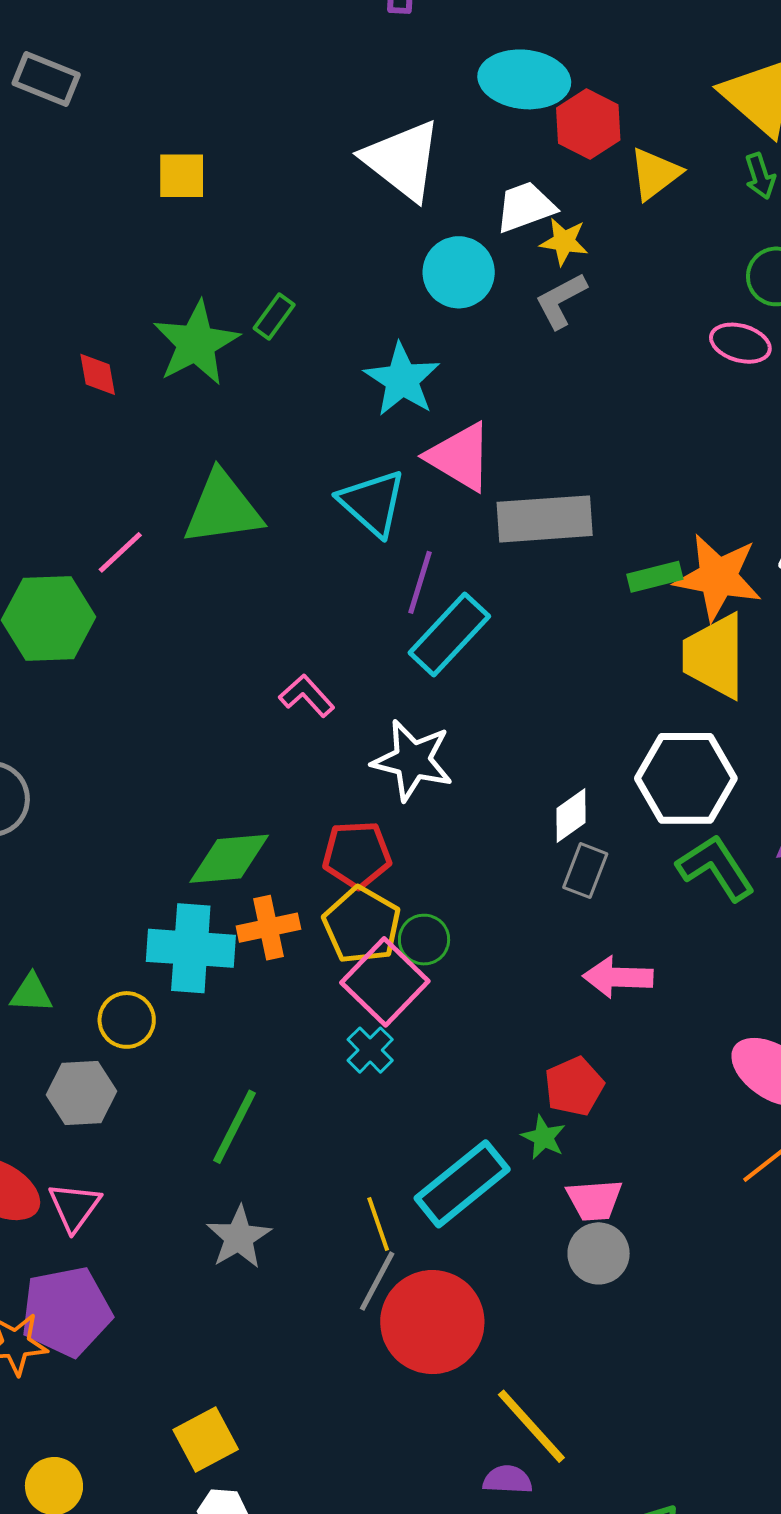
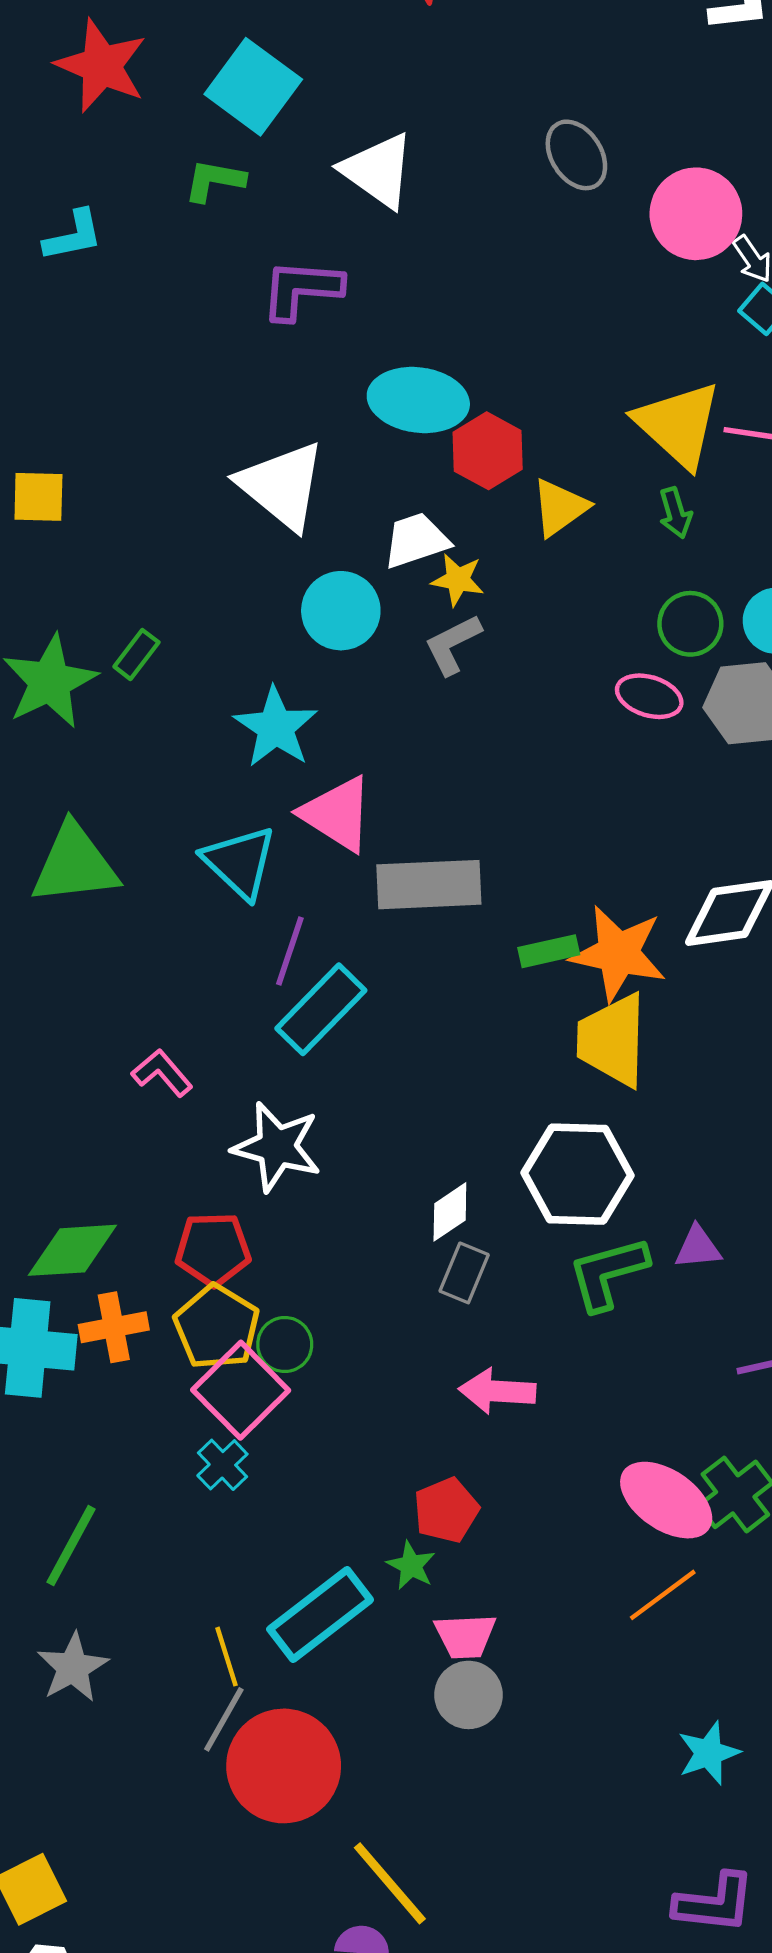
green L-shape: (716, 868) -> (608, 1273), turned -74

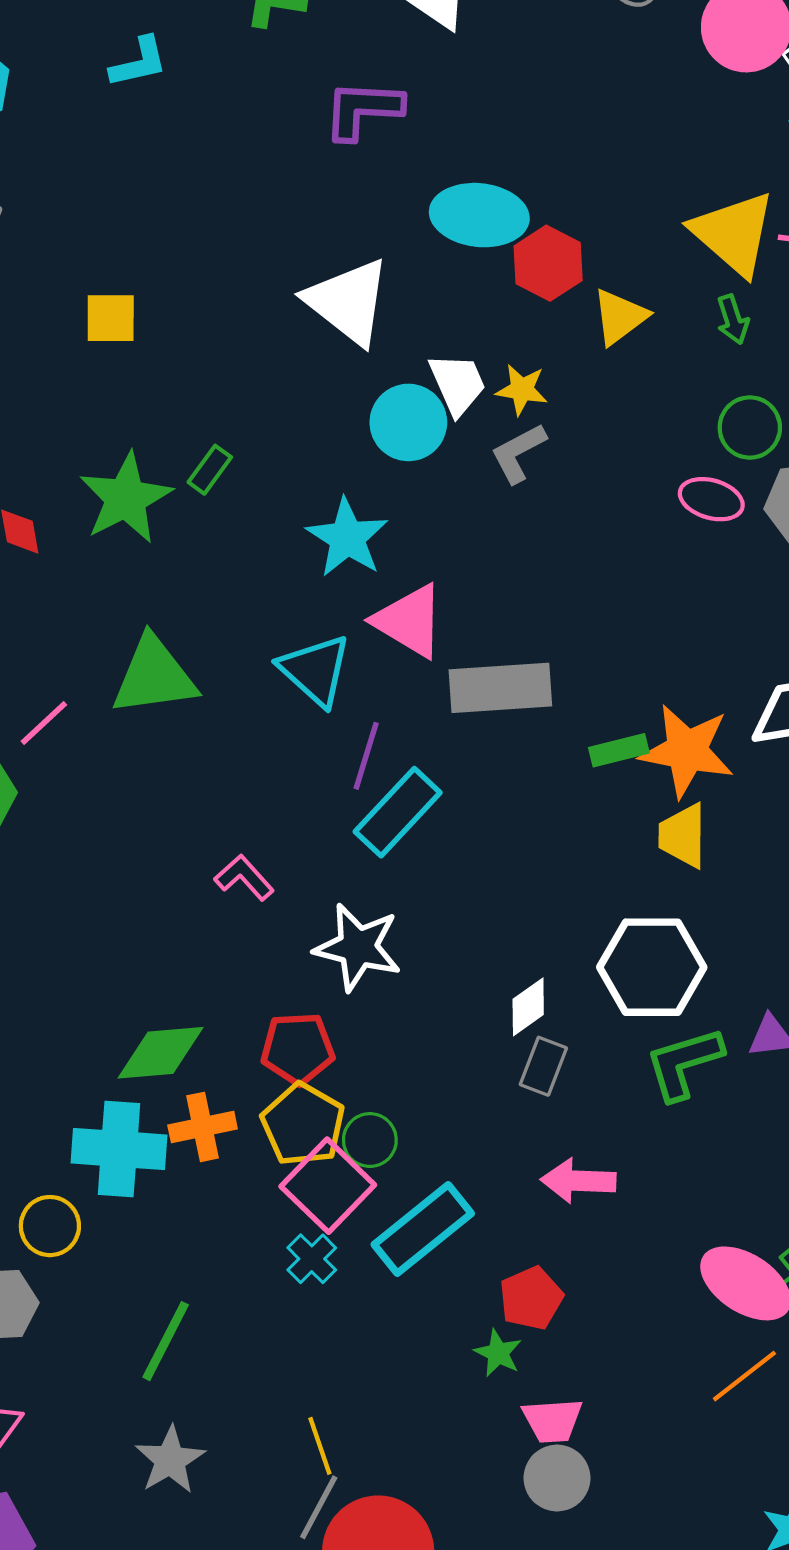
white trapezoid: (416, 540) -> (457, 384), moved, turned 86
yellow trapezoid: (612, 1040) -> (683, 836), size x0.7
cyan rectangle: (320, 1615) -> (423, 1229), moved

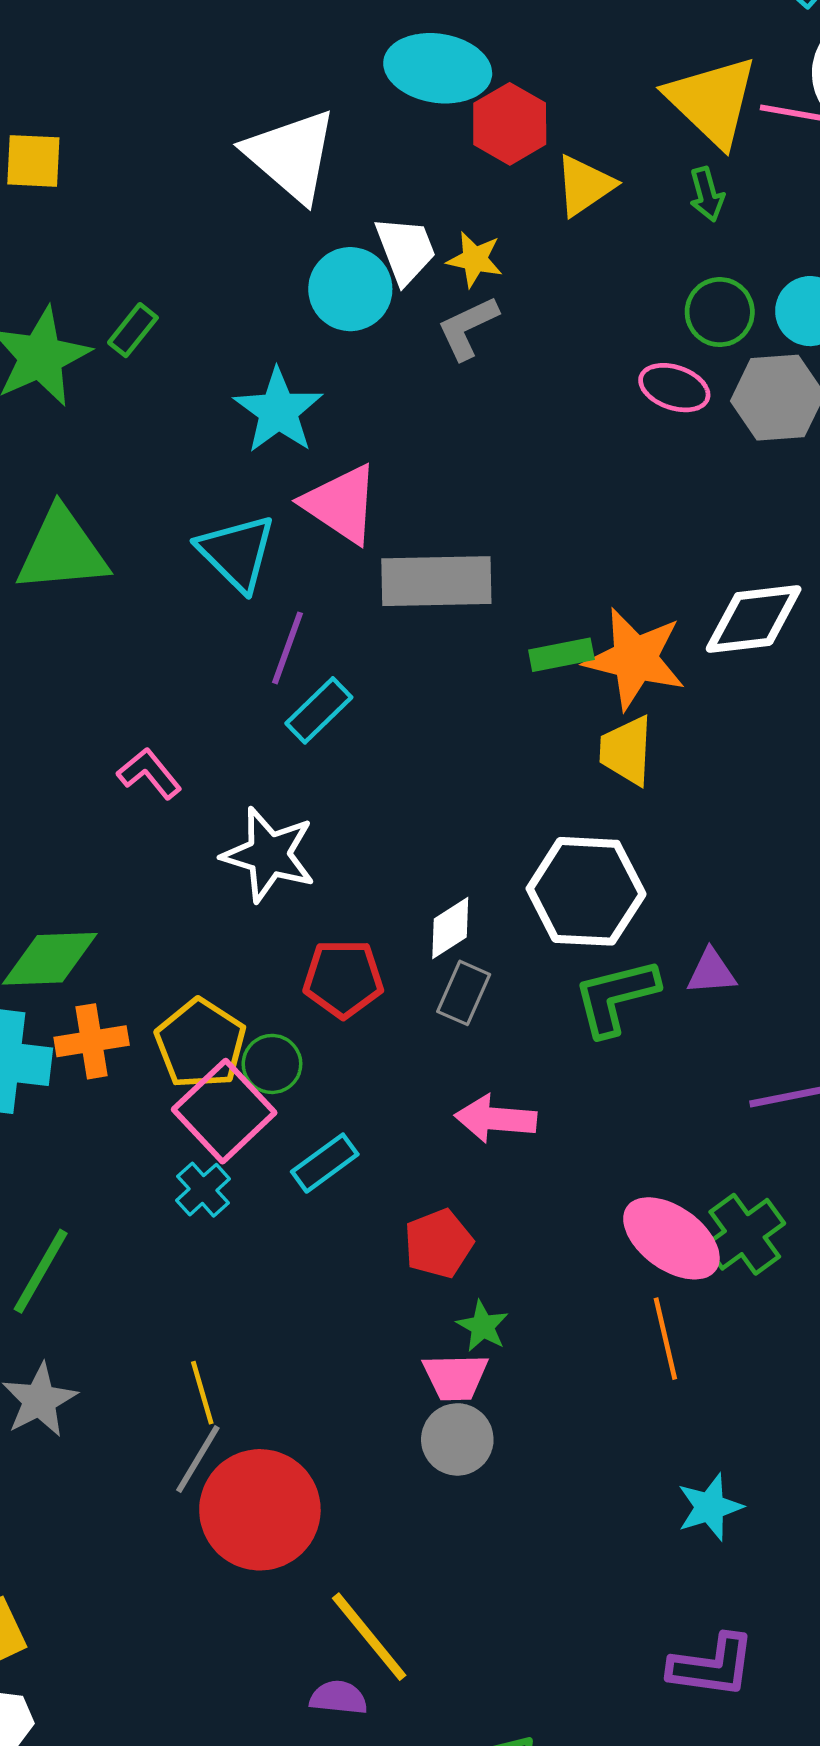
cyan rectangle: (398, 812) -> (319, 710), size x0.7
red pentagon: (298, 1049) -> (343, 979), moved
cyan rectangle: (423, 1229) -> (325, 1163), size x0.6
green star: (498, 1353) -> (483, 1326), moved
orange line: (744, 1376) -> (665, 1339), turned -68

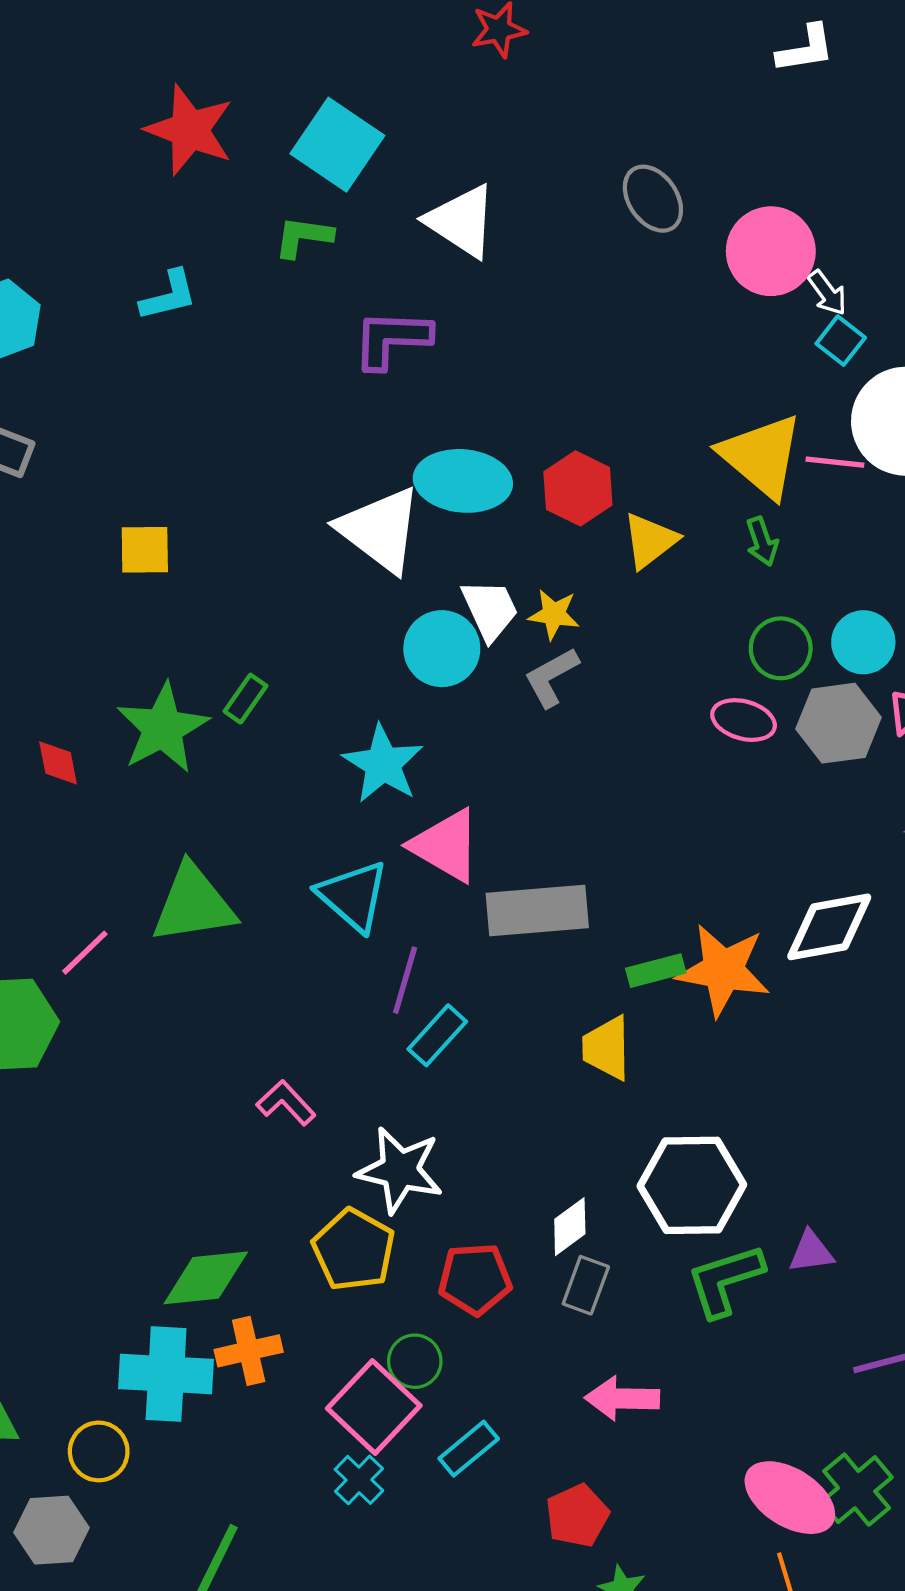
cyan ellipse: (438, 68) -> (463, 481), moved
yellow trapezoid: (626, 751) -> (607, 1048), moved
yellow pentagon: (200, 1044) -> (354, 1250), moved

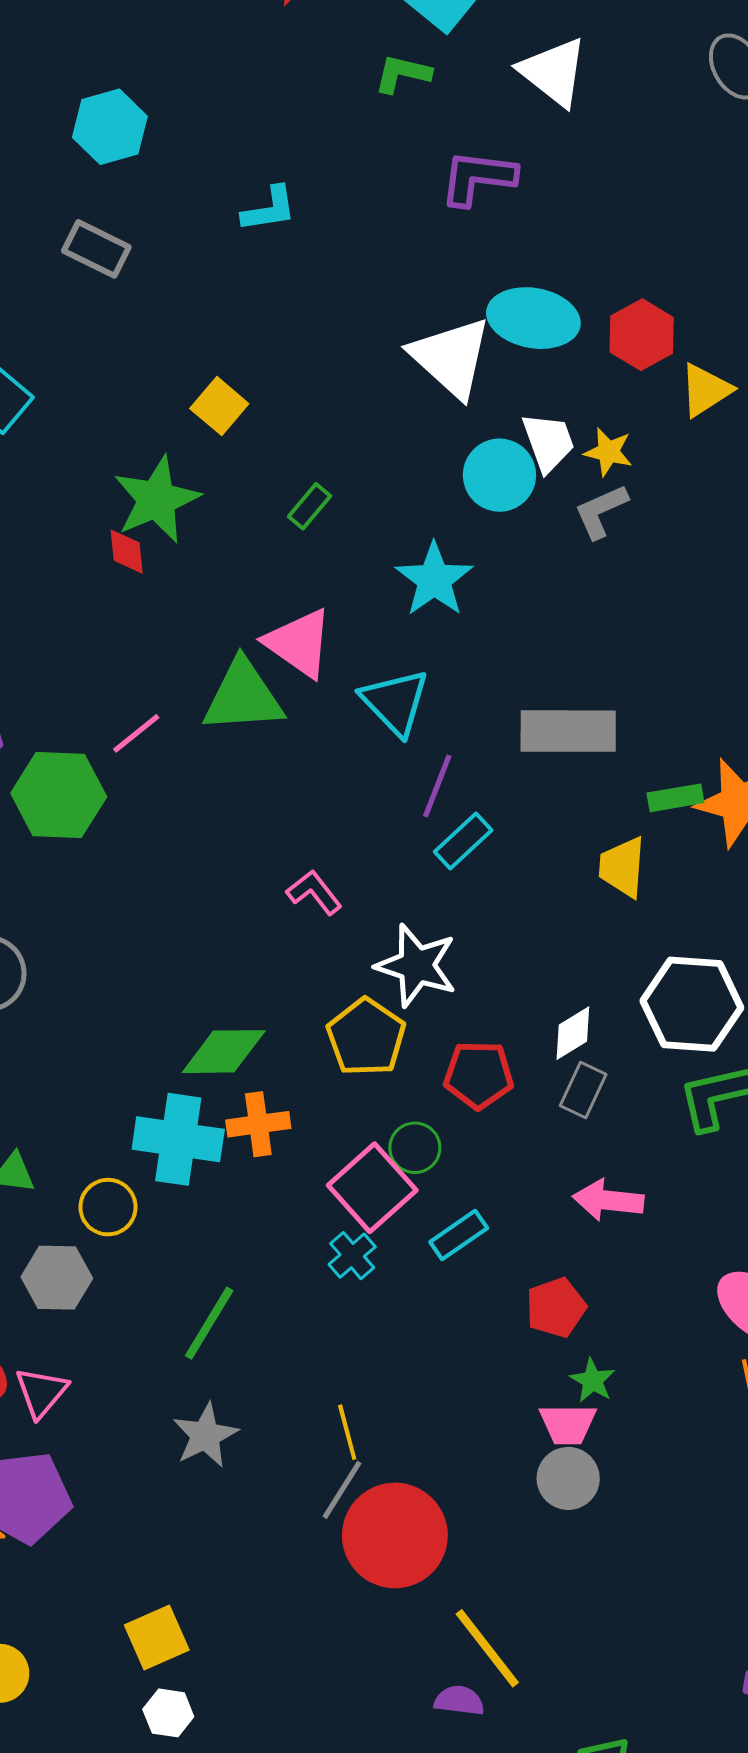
cyan L-shape: (169, 296) -> (269, 209), moved
yellow square: (145, 550) -> (219, 406), moved, turned 36
green star: (163, 728) -> (157, 500), moved
pink triangle: (446, 846) -> (299, 643), moved

